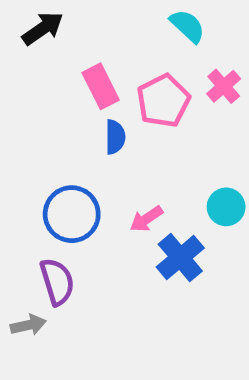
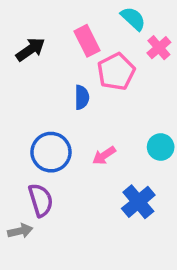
black arrow: (43, 28) -> (30, 49), moved
pink rectangle: (101, 86) -> (87, 41), moved
pink cross: (224, 86) -> (159, 48), moved
blue cross: (180, 258) -> (138, 202), moved

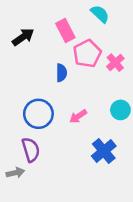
pink cross: (159, 48) -> (115, 63), moved

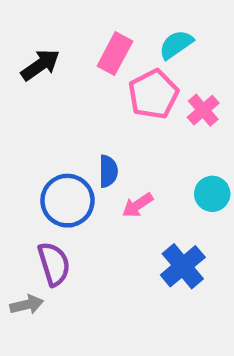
cyan semicircle: (100, 14) -> (176, 45), moved, turned -78
pink rectangle: (65, 31) -> (115, 54), turned 55
blue semicircle: (62, 73) -> (108, 171), moved

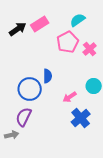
pink rectangle: (115, 54) -> (40, 24), moved, turned 30
pink arrow: (138, 205) -> (70, 97), moved
purple semicircle: (54, 264) -> (24, 117), turned -138

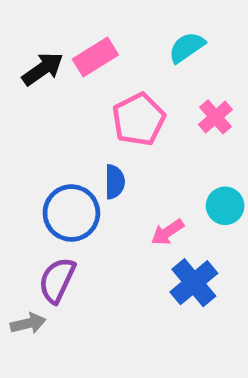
pink pentagon: (68, 42) -> (139, 119), moved

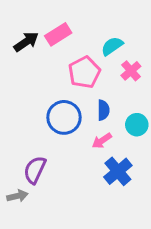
cyan semicircle: (187, 47) -> (112, 46), moved
blue semicircle: (115, 182) -> (103, 110), moved
blue circle: (71, 213) -> (64, 117), moved

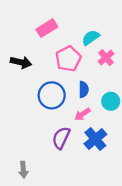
black arrow: (26, 42) -> (21, 62), moved, turned 48
purple semicircle: (35, 170) -> (61, 138), moved
gray arrow: (17, 196) -> (23, 170), moved, turned 98

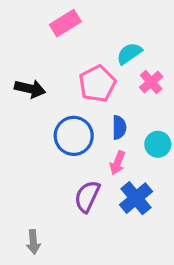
pink rectangle: (47, 28) -> (65, 23), moved
pink arrow: (82, 114) -> (117, 163), turned -35

